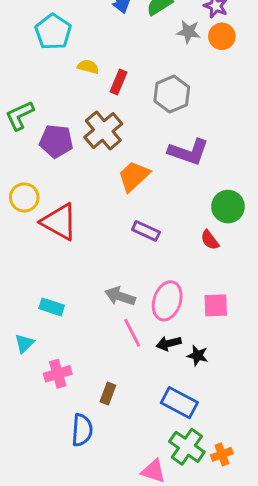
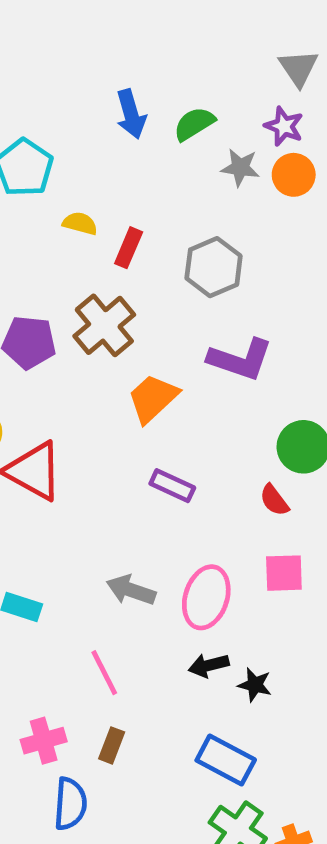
pink square: (216, 305) -> (284, 573), moved
pink line: (132, 333) -> (104, 673), moved
pink cross: (58, 374) -> (44, 741), moved

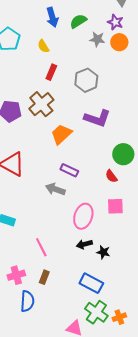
yellow semicircle: (80, 223) -> (43, 46), moved, turned -136
gray arrow: (131, 590) -> (55, 189), moved

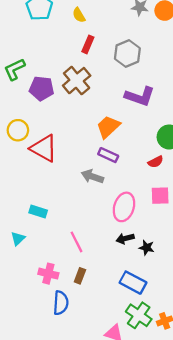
orange trapezoid: (61, 134) -> (108, 127), moved
red semicircle: (111, 176) -> (156, 162), turned -80
pink cross: (16, 275) -> (48, 274), turned 30

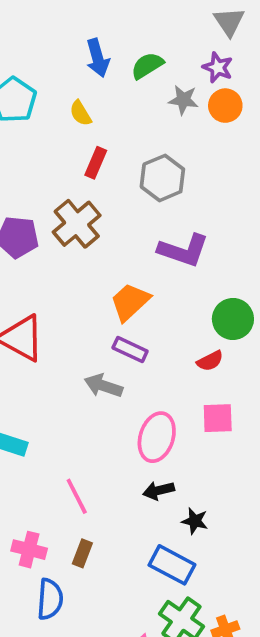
black star: (147, 248) -> (195, 521), moved

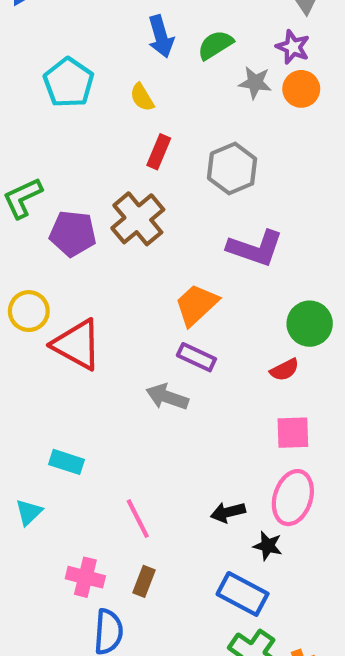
pink ellipse: (157, 437) -> (293, 498), moved

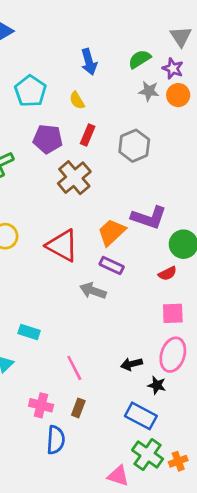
green semicircle: (215, 45) -> (140, 59), moved
purple pentagon: (73, 234) -> (48, 139), moved
purple L-shape: (255, 248) -> (149, 218), moved
red triangle: (77, 345) -> (62, 246), moved

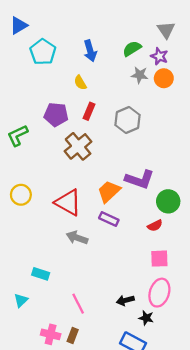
cyan pentagon: (30, 91) -> (43, 52), moved
gray arrow: (93, 291) -> (77, 238), moved
brown rectangle: (78, 408) -> (73, 335), moved

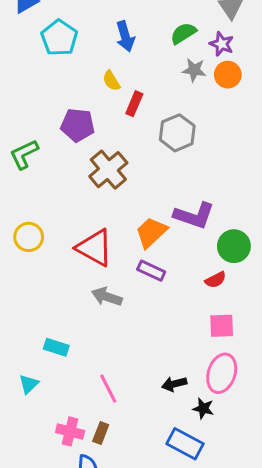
red rectangle: (89, 111) -> (134, 104), moved

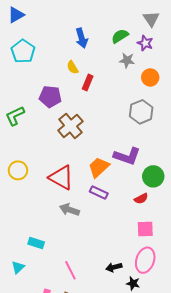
cyan pentagon: (59, 38) -> (23, 51), moved
orange circle: (228, 75) -> (150, 77), moved
gray hexagon: (177, 133) -> (141, 112), moved

